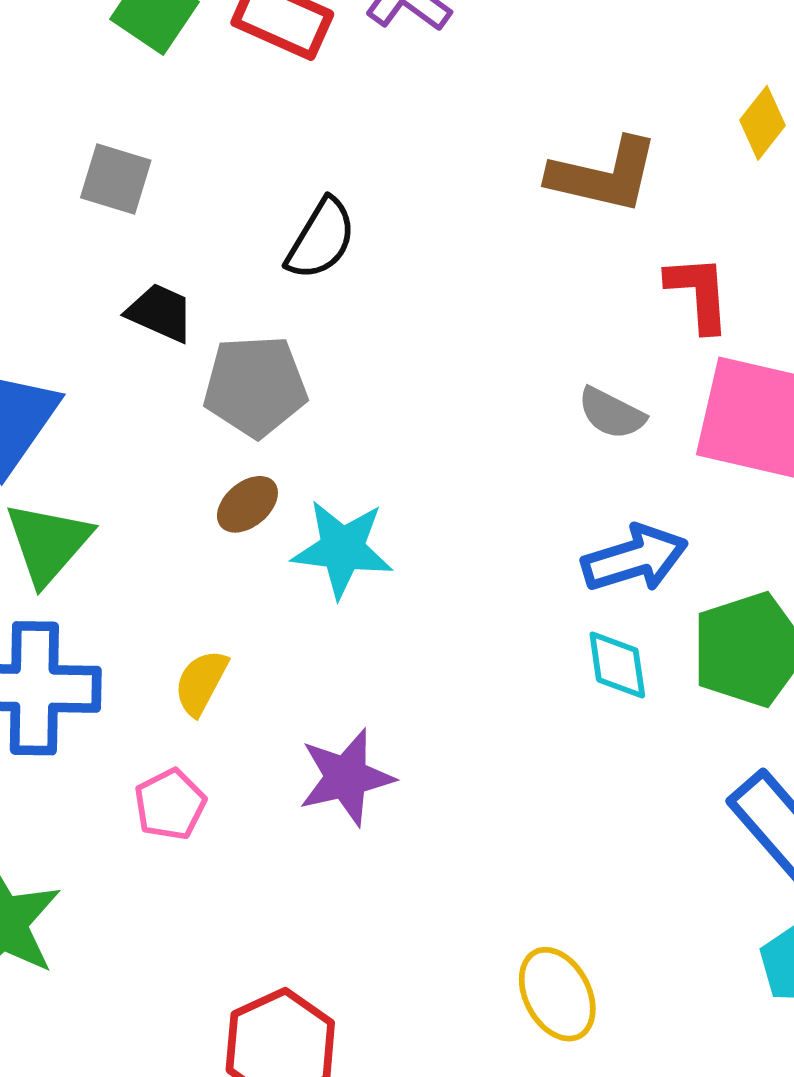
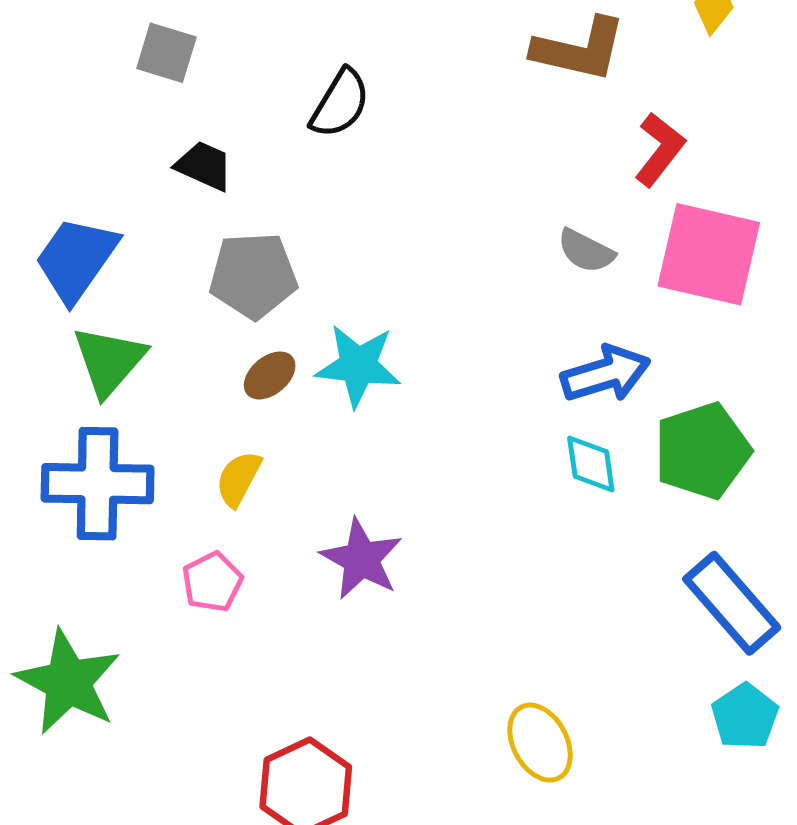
red L-shape: (699, 293) -> (660, 149), turned 42
gray pentagon: (255, 386) -> (253, 276), moved
brown ellipse: (247, 504) -> (270, 375), moved
purple star: (346, 777) -> (361, 559), turned -30

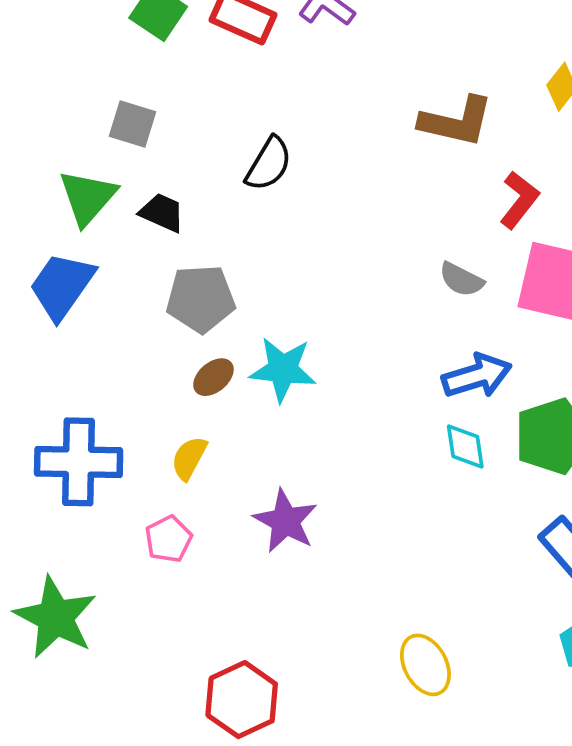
green triangle: (109, 361) -> (88, 197), moved

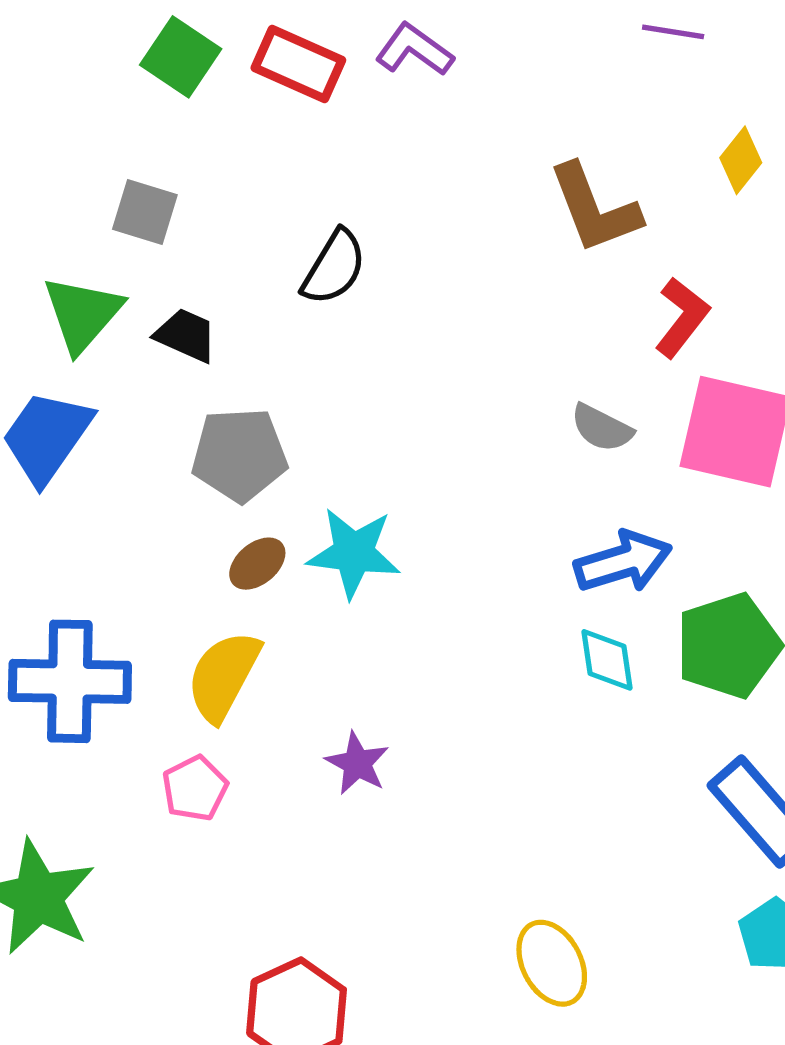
brown L-shape: (456, 121) -> (595, 208), turned 56
yellow semicircle: (189, 458) -> (223, 676), size x1.5
purple star: (285, 521) -> (357, 763), size x0.7

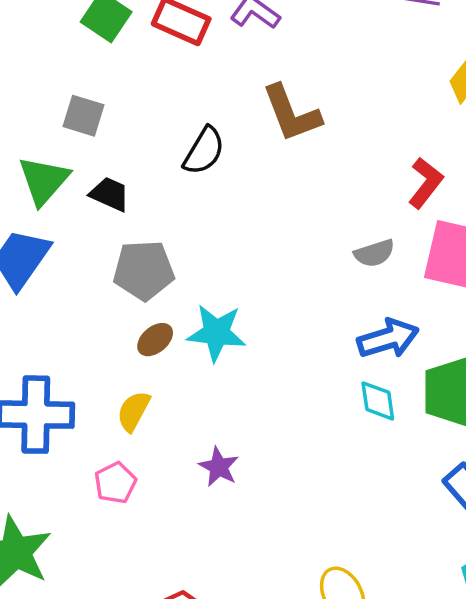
brown L-shape: (595, 208) -> (291, 113), moved
gray semicircle: (602, 428) -> (374, 253), turned -45
yellow semicircle: (223, 676) -> (133, 411), size x0.7

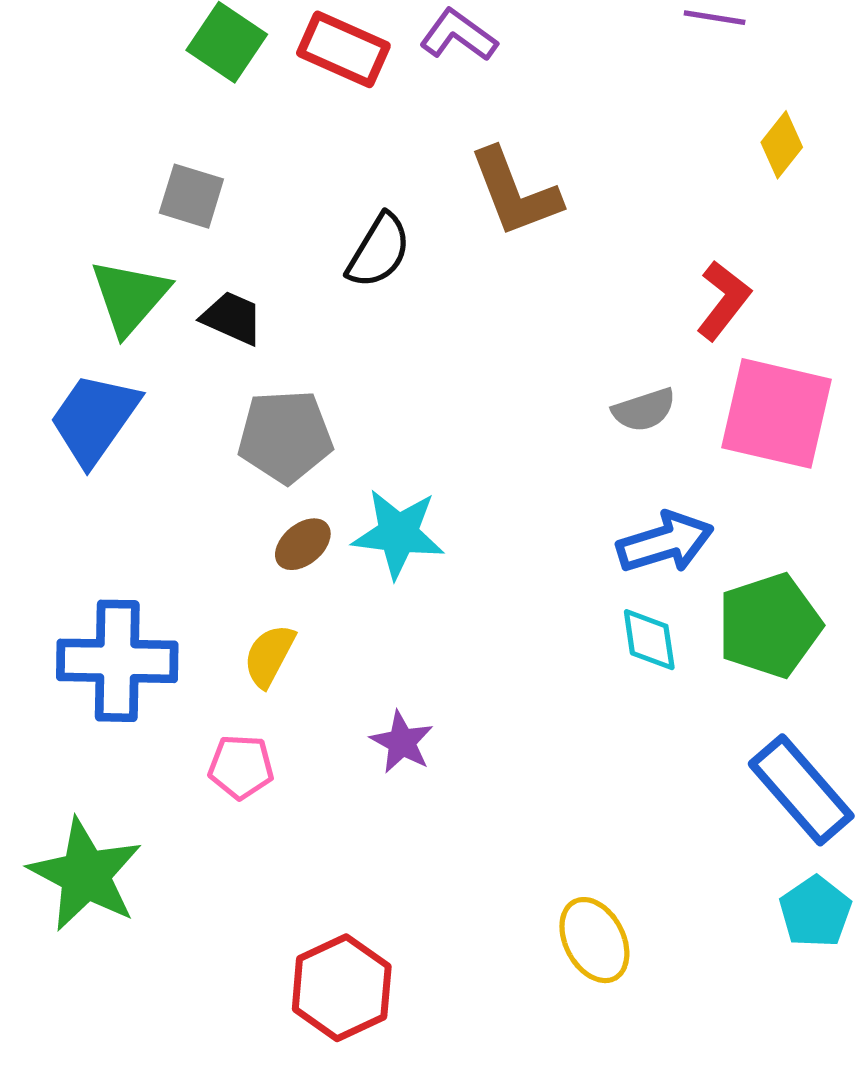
pink pentagon: (115, 483) -> (241, 767), turned 30

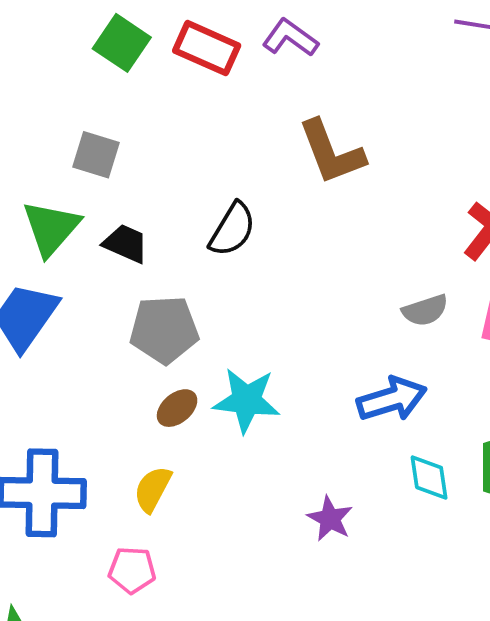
black semicircle: (379, 251) -> (232, 229), moved
blue arrow: (665, 542) -> (392, 399), moved
purple star: (402, 742) -> (330, 519), moved

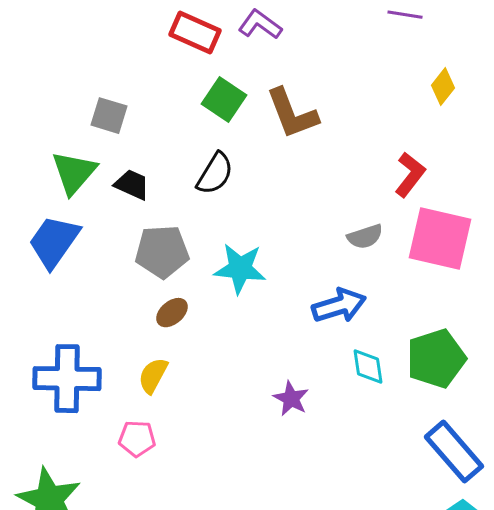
green square: (122, 43) -> (224, 100), moved
cyan star: (246, 400) -> (240, 269), moved

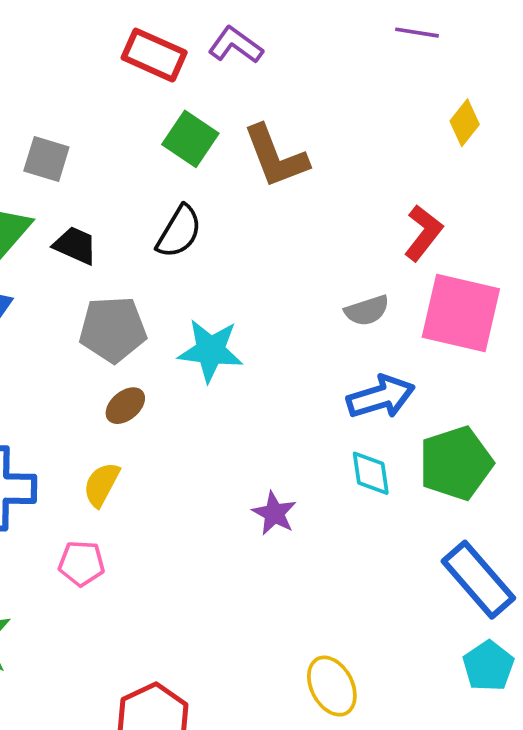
blue arrow: (339, 306) -> (381, 397), moved

